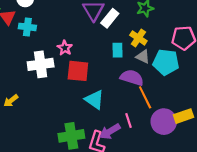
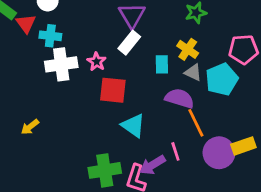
white rectangle: (110, 18) -> (129, 43), moved
cyan pentagon: (166, 62) -> (222, 79), turned -30
white cross: (41, 64) -> (61, 64), moved

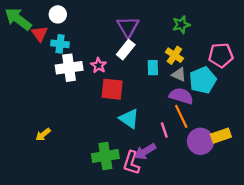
purple semicircle: (180, 98) -> (181, 96), moved
yellow arrow: (30, 127) -> (43, 135), moved
pink line: (175, 151) -> (164, 130), moved

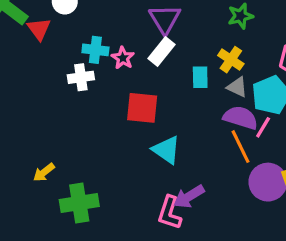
cyan cross: (60, 44) -> (95, 50), moved
pink star: (99, 65) -> (123, 58), moved
white cross: (69, 68) -> (81, 77), size x0.7
pink line: (164, 130) -> (263, 127), moved, turned 49
green cross: (105, 156) -> (79, 203), moved

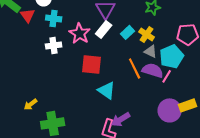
cyan cross: (95, 50) -> (54, 18), moved
pink star: (123, 58) -> (80, 33), size x1.5
cyan rectangle: (200, 77) -> (128, 32), moved, turned 48
orange line: (240, 147) -> (135, 68), moved

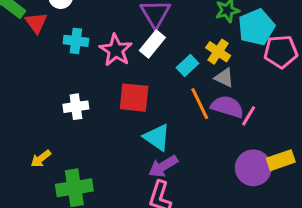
cyan cross: (54, 18) -> (76, 41), moved
cyan rectangle: (128, 32) -> (188, 65), moved
white cross: (54, 45) -> (76, 107), moved
cyan pentagon: (172, 56) -> (256, 27), moved
purple arrow: (121, 119) -> (163, 166), moved

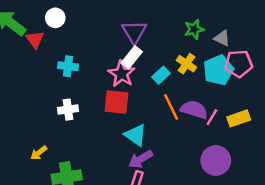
cyan pentagon: (256, 27) -> (218, 70), moved
cyan cross: (76, 41) -> (68, 66), moved
pink star: (116, 50) -> (122, 74), moved
gray triangle: (224, 78) -> (222, 38), moved
yellow rectangle: (281, 160) -> (239, 118), moved

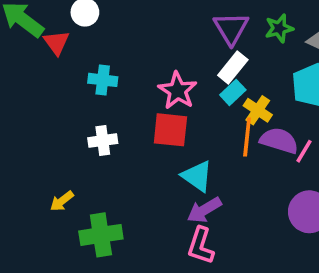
purple triangle: (134, 32) -> (231, 28), moved
white rectangle: (132, 57) -> (233, 67), moved
yellow cross: (186, 64) -> (258, 110), moved
orange line: (171, 107) -> (247, 137), turned 32

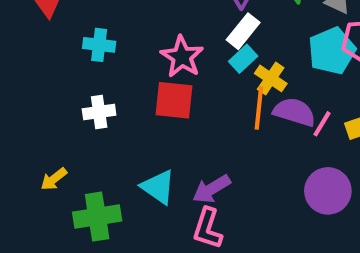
cyan triangle: (197, 176) -> (158, 187), moved

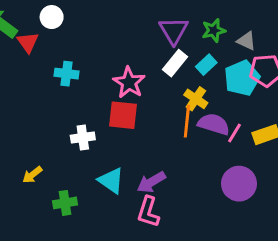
cyan rectangle: (243, 59) -> (206, 65), moved
white cross: (99, 112) -> (83, 138), moved
green cross: (97, 217) -> (65, 203), size x0.7

